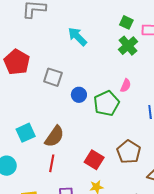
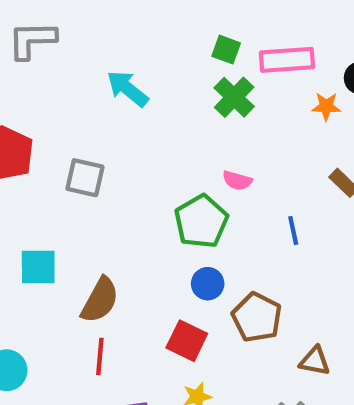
pink semicircle: (126, 86) -> (237, 180), turned 88
blue circle: (79, 95) -> (208, 284), moved
cyan square: (26, 133) -> (38, 267), moved, turned 30

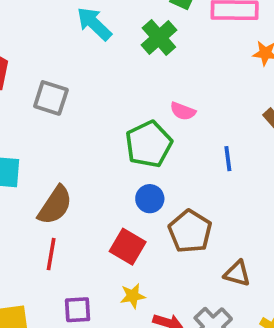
green cross: (234, 97) -> (159, 38), moved

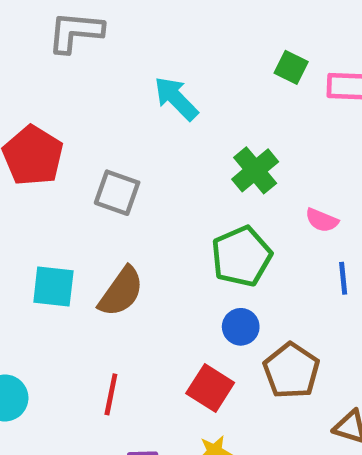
green cross: (159, 38) -> (255, 170), moved
pink semicircle: (183, 111) -> (322, 220), moved
brown semicircle: (55, 205) -> (121, 292), moved

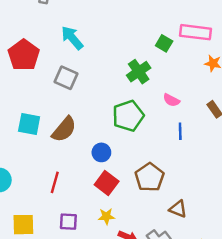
green square: (291, 67) -> (164, 43), moved
cyan arrow: (176, 99) -> (72, 38), moved
blue circle: (241, 327) -> (101, 152), moved

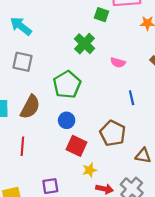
green pentagon: (128, 116) -> (67, 85), moved
blue line: (180, 131) -> (132, 98), moved
red line: (55, 182) -> (22, 146), moved
yellow star: (106, 216) -> (90, 170), moved

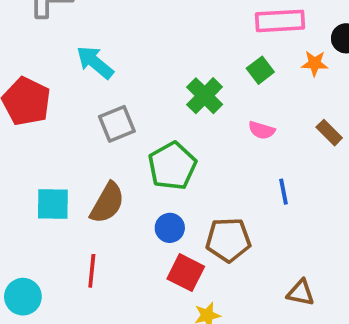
green square: (101, 15) -> (260, 70), moved, turned 32
gray square: (23, 62) -> (117, 124), moved, turned -36
brown pentagon: (113, 133) -> (228, 240), moved, turned -30

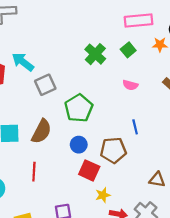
cyan arrow: (95, 62) -> (23, 62), moved
green cross: (205, 96) -> (95, 54), moved
blue line: (284, 192) -> (135, 127), moved

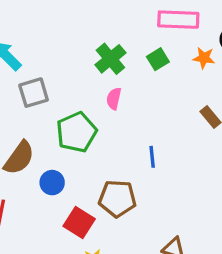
pink semicircle: (130, 85) -> (114, 99), moved, turned 80
blue line: (135, 127) -> (152, 157), moved
blue circle: (79, 145) -> (52, 183), moved

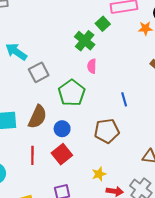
green square: (158, 59) -> (103, 24), moved
red square: (79, 223) -> (62, 154), moved, turned 30

